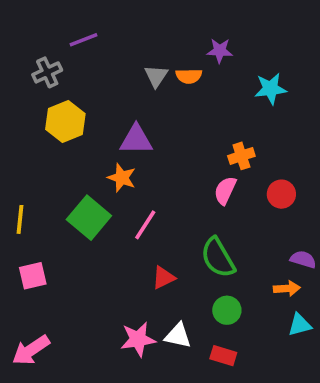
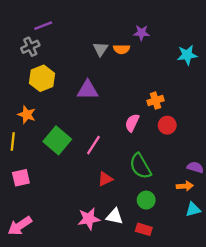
purple line: (84, 40) -> (43, 26), moved
cyan star: (271, 89) -> (187, 55), moved
orange star: (122, 178) -> (27, 115), moved
pink semicircle: (225, 190) -> (132, 123), moved
red circle: (281, 194) -> (167, 125), moved

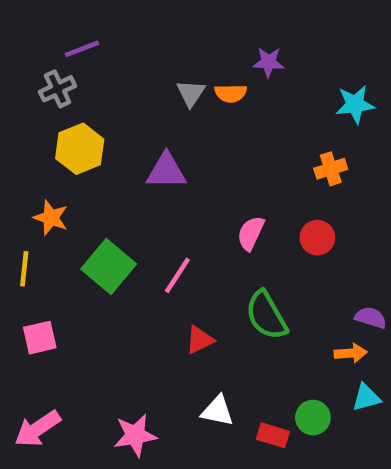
orange cross: (156, 101) -> (331, 169), moved
green circle: (146, 200) -> (313, 418), moved
pink star: (89, 219) -> (135, 435), moved

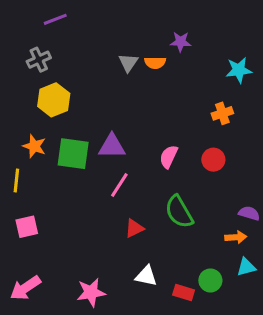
purple line: (82, 49) -> (55, 19), moved
purple triangle: (166, 171) -> (112, 146), moved
green square: (109, 267) -> (73, 154), moved, turned -32

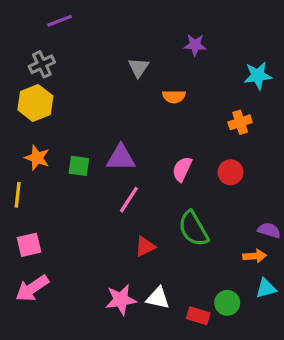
orange semicircle: (155, 63) -> (174, 97), moved
yellow hexagon: (54, 100) -> (35, 103), moved
green square: (73, 154) -> (79, 166), size x0.6
pink arrow: (25, 288) -> (32, 288), moved
pink star: (91, 292) -> (121, 300), moved

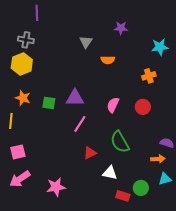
purple line: (60, 21) -> (37, 13), turned -70
gray cross: (42, 64) -> (26, 40), turned 35
white triangle: (158, 298) -> (110, 173), moved
pink star: (121, 300) -> (56, 187), moved

